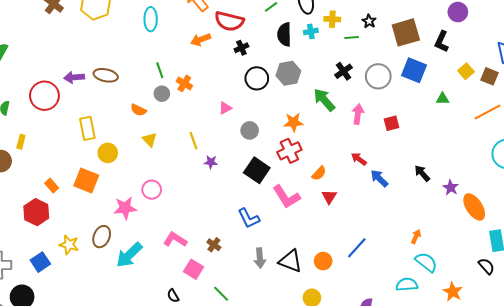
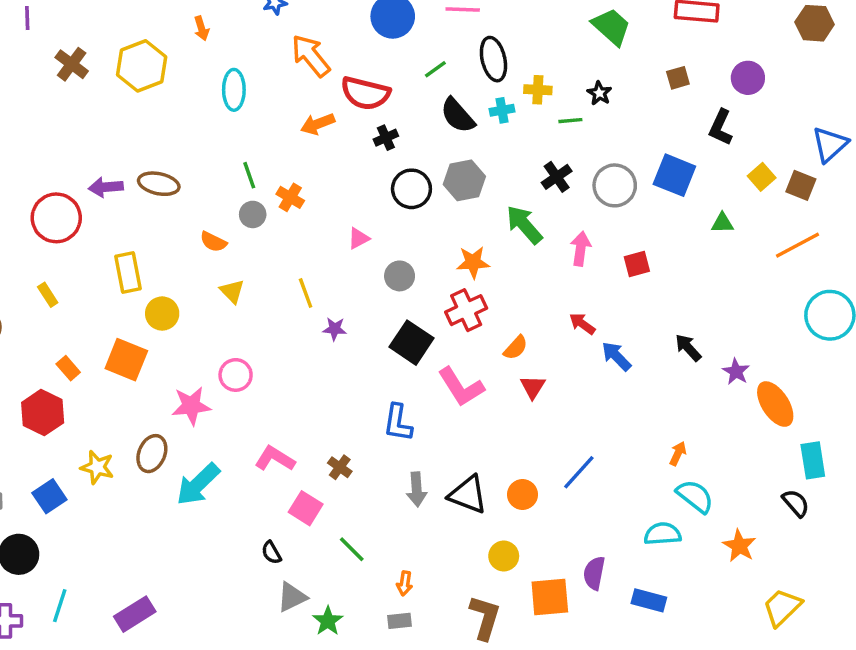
brown square: (406, 32) -> (678, 78), moved, size x0.5
black semicircle: (284, 34) -> (458, 115), turned -40
yellow rectangle: (21, 142) -> (48, 295), moved, turned -48
blue L-shape: (249, 218) -> (398, 423), turned 35

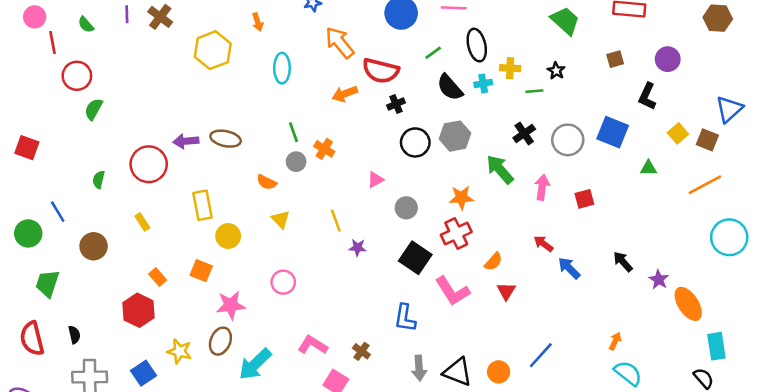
brown cross: (72, 64) -> (160, 17), moved
orange square: (126, 360) -> (201, 271), size x0.7
pink star: (191, 406) -> (231, 305), moved

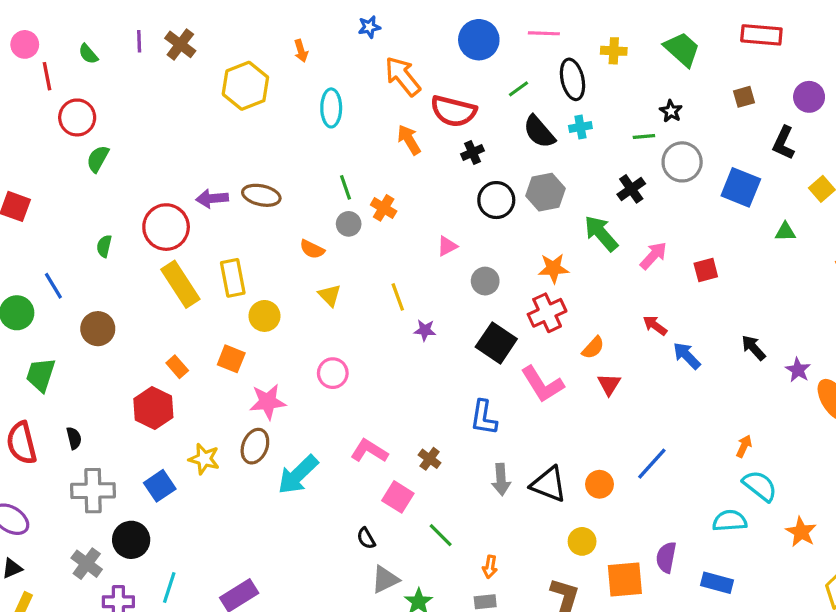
yellow cross: (510, 68) -> (614, 51), moved
orange arrow: (345, 94) -> (409, 140), turned 80
gray circle: (568, 140) -> (682, 162), moved
pink arrow: (542, 187) -> (653, 256), turned 35
yellow rectangle: (142, 222) -> (180, 284), moved, size x2.0

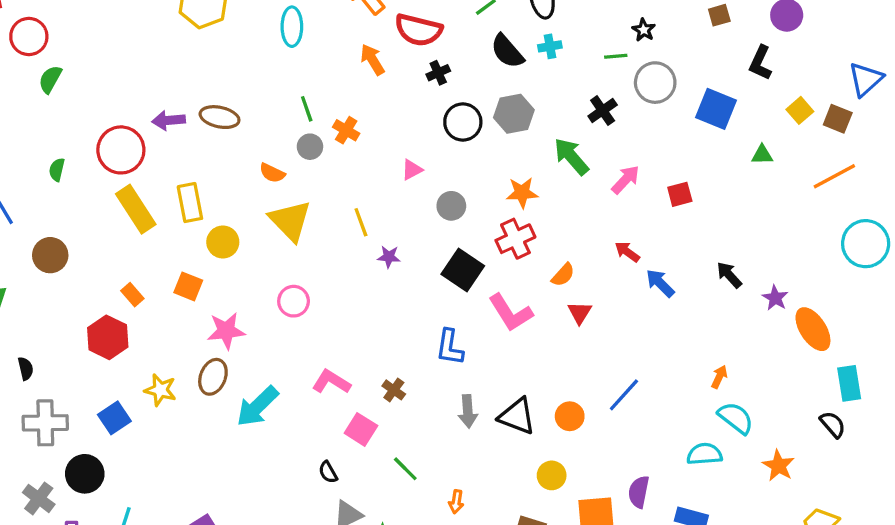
yellow triangle: (330, 295) -> (290, 221), size x1.8

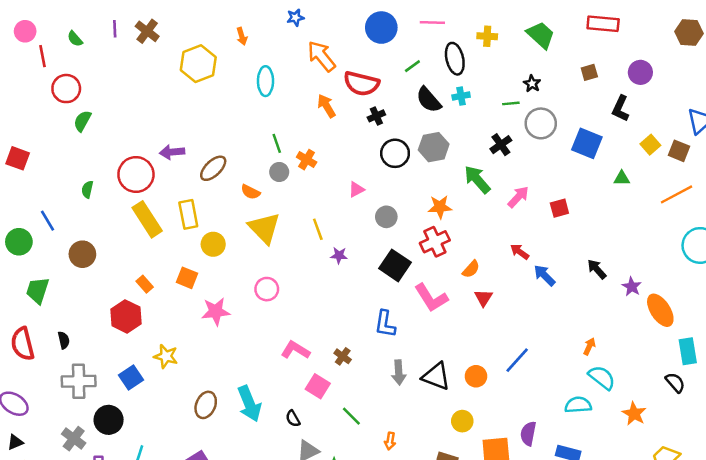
brown ellipse: (220, 117) -> (213, 168), moved, turned -56
brown ellipse: (213, 377) -> (206, 405), moved
cyan arrow: (257, 406) -> (249, 404), moved, turned -68

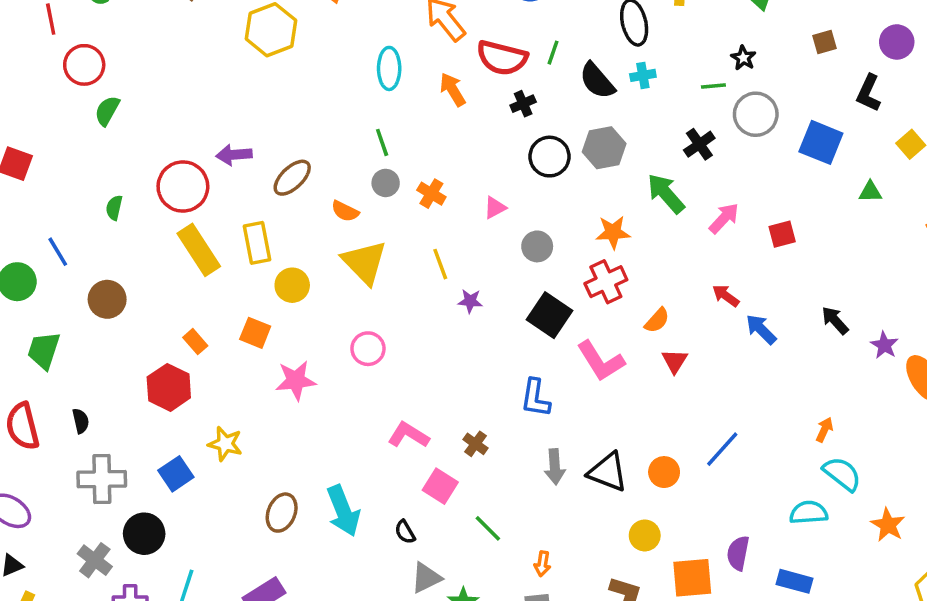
green line: (412, 66) -> (553, 53), moved, turned -35
cyan ellipse: (265, 81) -> (389, 68), moved
orange cross: (307, 160) -> (431, 194), moved

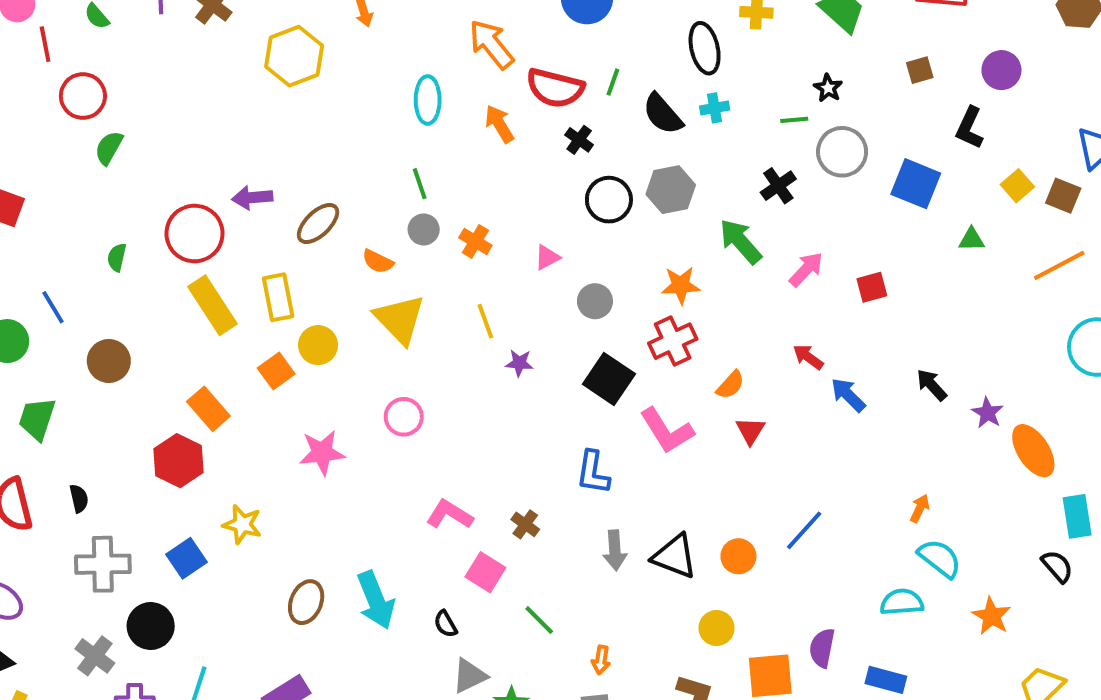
black cross: (523, 104) -> (579, 140), turned -30
orange square: (255, 333) -> (276, 371), moved, turned 32
orange rectangle: (195, 342) -> (208, 409), size x1.5

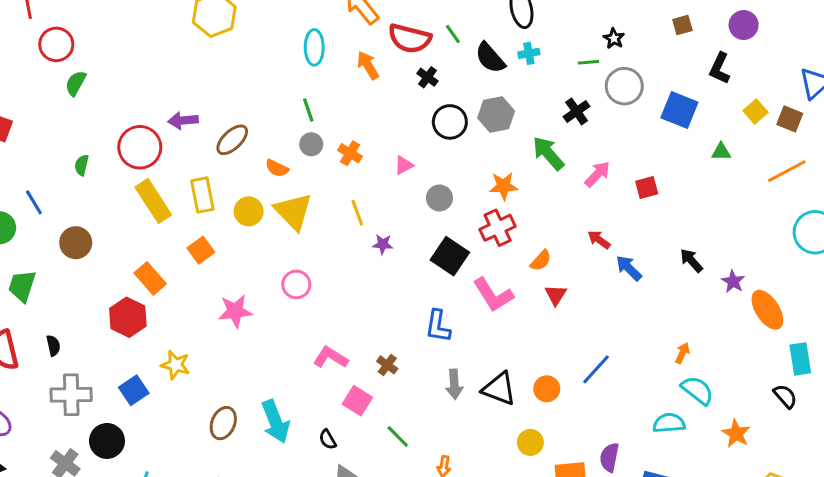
green line: (613, 82) -> (453, 34), turned -54
yellow circle: (318, 345) -> (249, 211), moved

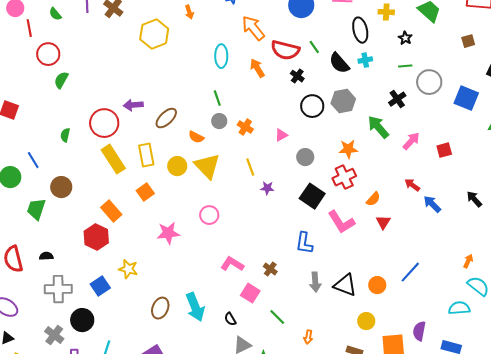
black star: (614, 38) -> (405, 38), moved
green trapezoid: (22, 286) -> (36, 209), moved
black semicircle: (53, 346) -> (46, 256), turned -80

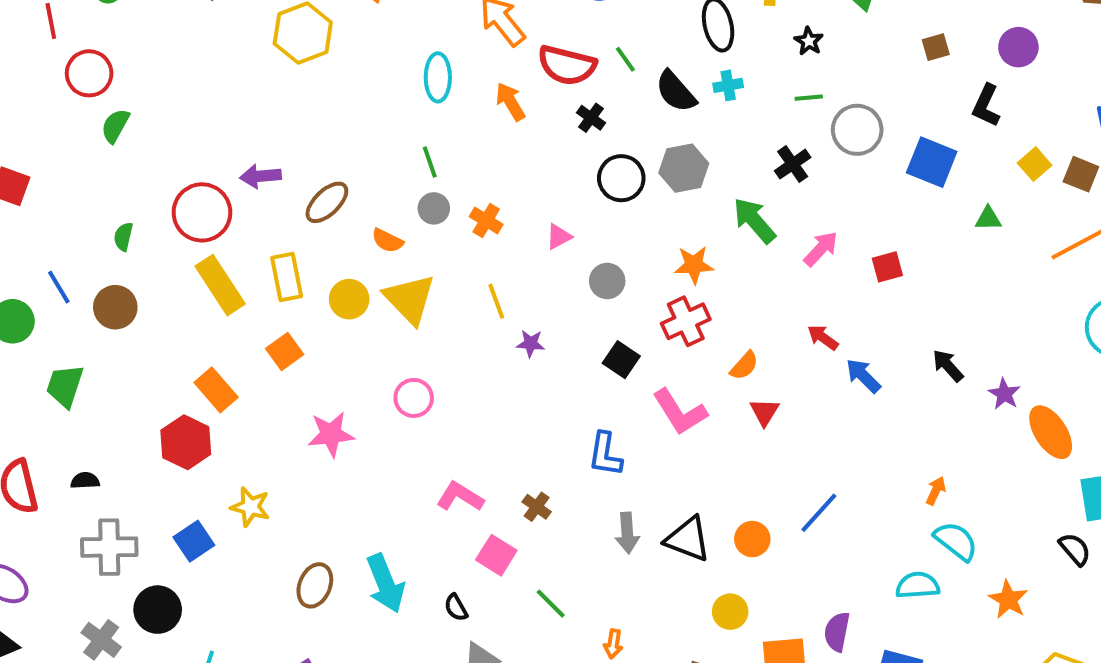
brown circle: (61, 187) -> (115, 307), moved
black square: (312, 196) -> (621, 360), size x0.7

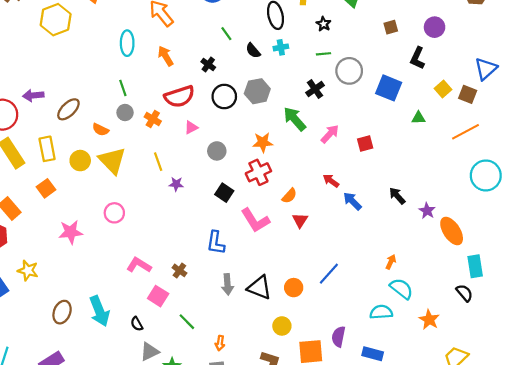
red semicircle: (567, 65) -> (179, 97), moved, turned -32
black semicircle: (676, 91) -> (253, 51), size x0.7

